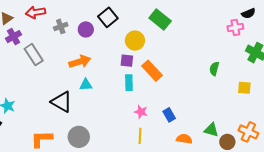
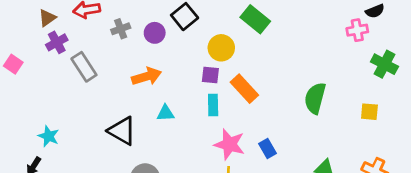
green semicircle: (214, 69) -> (315, 98), moved, size x1.6
cyan triangle: (86, 85) -> (166, 113), moved
pink star: (141, 112) -> (229, 144), size x1.6

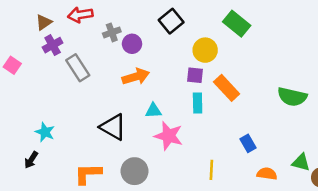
purple circle: (155, 33) -> (132, 44), moved
green semicircle: (315, 98) -> (292, 97), turned -92
pink star: (229, 144) -> (169, 136), moved

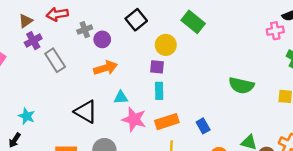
orange rectangle: (227, 88) -> (167, 122), moved, turned -65

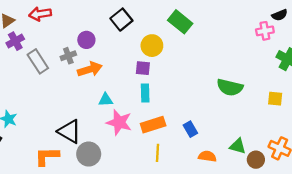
gray cross: (85, 30) -> (68, 56), moved
black triangle: (86, 112) -> (69, 131), moved

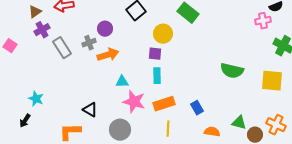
yellow square: (275, 99) -> (272, 81), size x1.6
black triangle: (69, 131) -> (90, 110), size x0.7
gray circle: (89, 154) -> (120, 130), moved

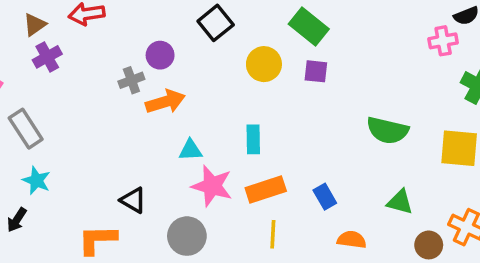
gray rectangle: (62, 48) -> (26, 129), moved
purple square: (155, 54) -> (316, 71), moved
green triangle: (239, 123) -> (400, 202), moved

